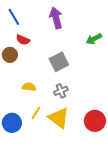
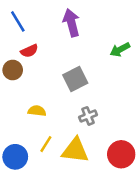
red semicircle: (23, 40) -> (29, 51), turned -48
gray cross: (61, 91) -> (88, 116), moved
yellow triangle: (59, 118) -> (75, 150), turned -30

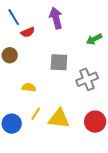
red semicircle: (29, 51) -> (28, 32), moved
gray square: (75, 79) -> (59, 62), turned 30
gray cross: (88, 116) -> (87, 79), moved, size x1.5

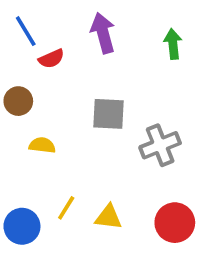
green arrow: (94, 39) -> (173, 44), moved, turned 112
yellow semicircle: (29, 87) -> (42, 145), moved
yellow triangle: (59, 119) -> (109, 217), size x0.7

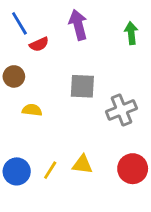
yellow line: (66, 208) -> (50, 170), moved

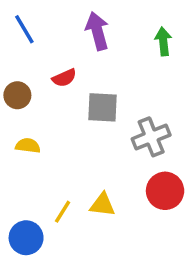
red semicircle: (39, 44) -> (64, 78), moved
yellow semicircle: (32, 110) -> (28, 146), moved
red circle: (133, 169) -> (165, 191), moved
blue circle: (17, 171) -> (26, 238), moved

